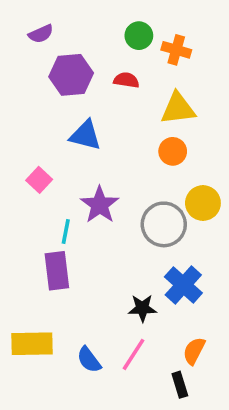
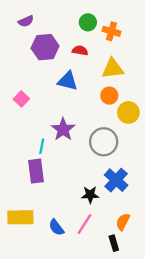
blue triangle: (85, 135) -> (68, 81), moved
pink square: (39, 180) -> (21, 99), moved
yellow circle: (203, 203) -> (128, 112), moved

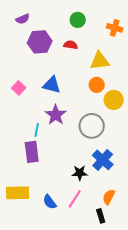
orange cross: (112, 31) -> (115, 28), moved
blue triangle: (68, 81) -> (52, 85), moved

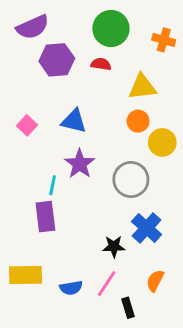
purple semicircle: (23, 19) -> (33, 27), size x1.6
green circle: (78, 20) -> (111, 28), size x1.6
blue semicircle: (50, 202) -> (71, 288), turned -63
black rectangle: (101, 216) -> (128, 308), moved

